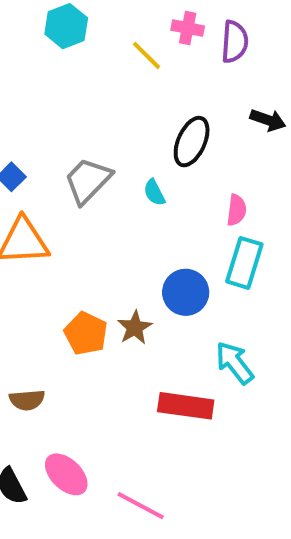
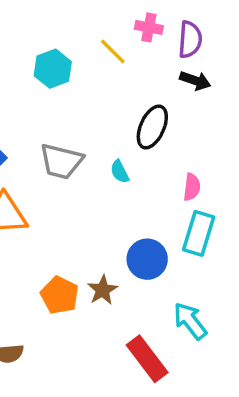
cyan hexagon: (66, 26) -> (53, 69), moved
black arrow: (268, 120) -> (195, 81), moved
gray trapezoid: (88, 181) -> (61, 161), turned -120
red rectangle: (186, 406) -> (147, 359), turned 45

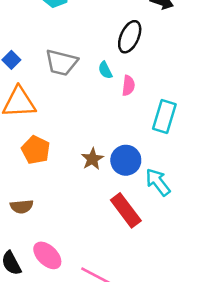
pink semicircle: (192, 187) -> (128, 86), moved
blue circle: (147, 259) -> (126, 160), moved
orange pentagon: (60, 295) -> (36, 150), moved

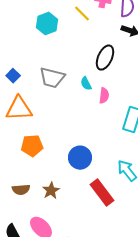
orange pentagon: (36, 150) -> (32, 146), turned -30
brown star: (92, 159) -> (51, 191), moved
blue circle: (126, 160) -> (80, 158), moved

